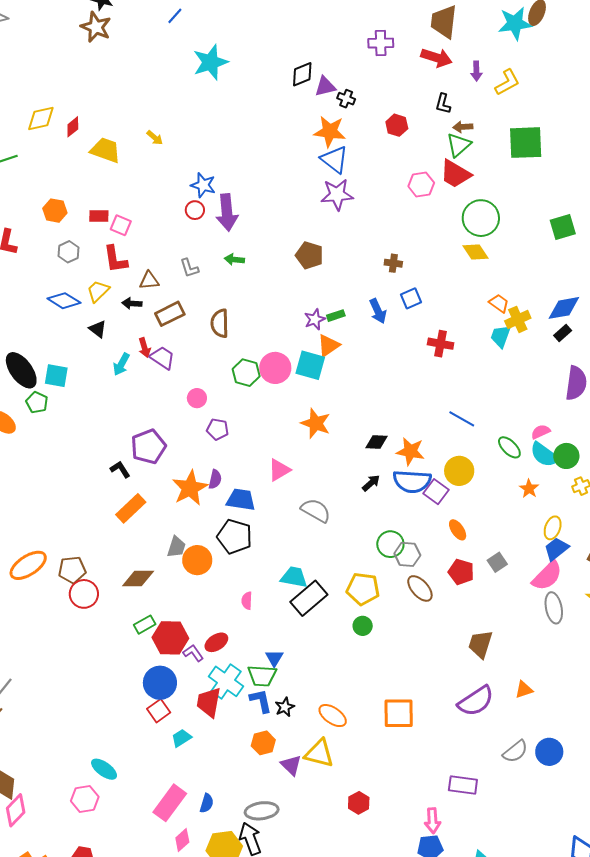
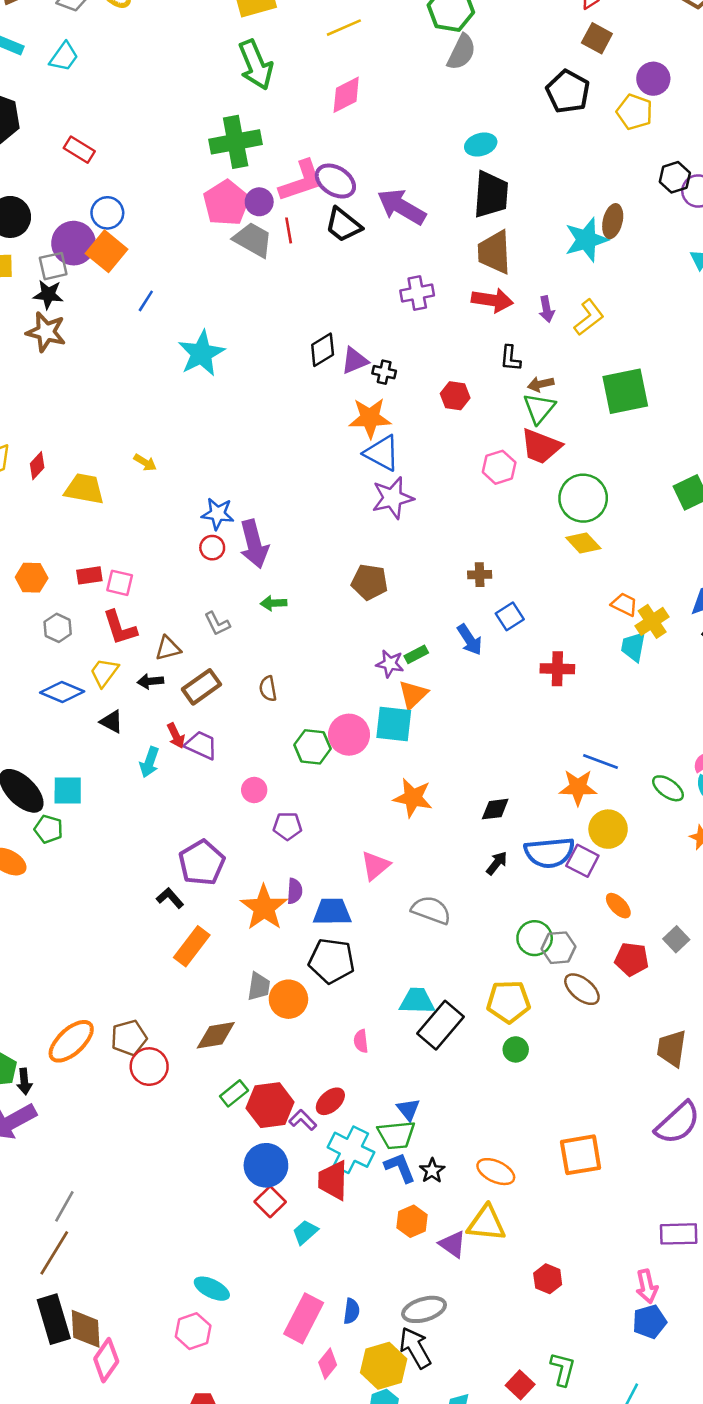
purple star: (315, 319) -> (390, 664), turned -30
brown semicircle: (220, 323) -> (268, 689), size x0.7
orange star: (410, 451) -> (578, 787), moved

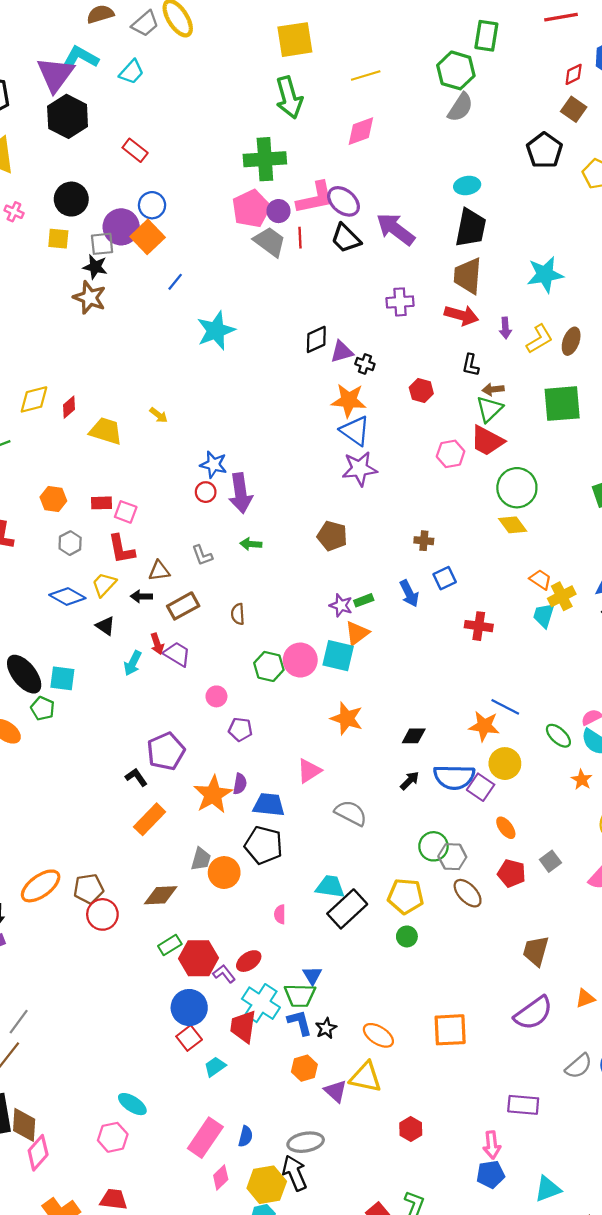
brown ellipse: (613, 221) -> (571, 341), moved

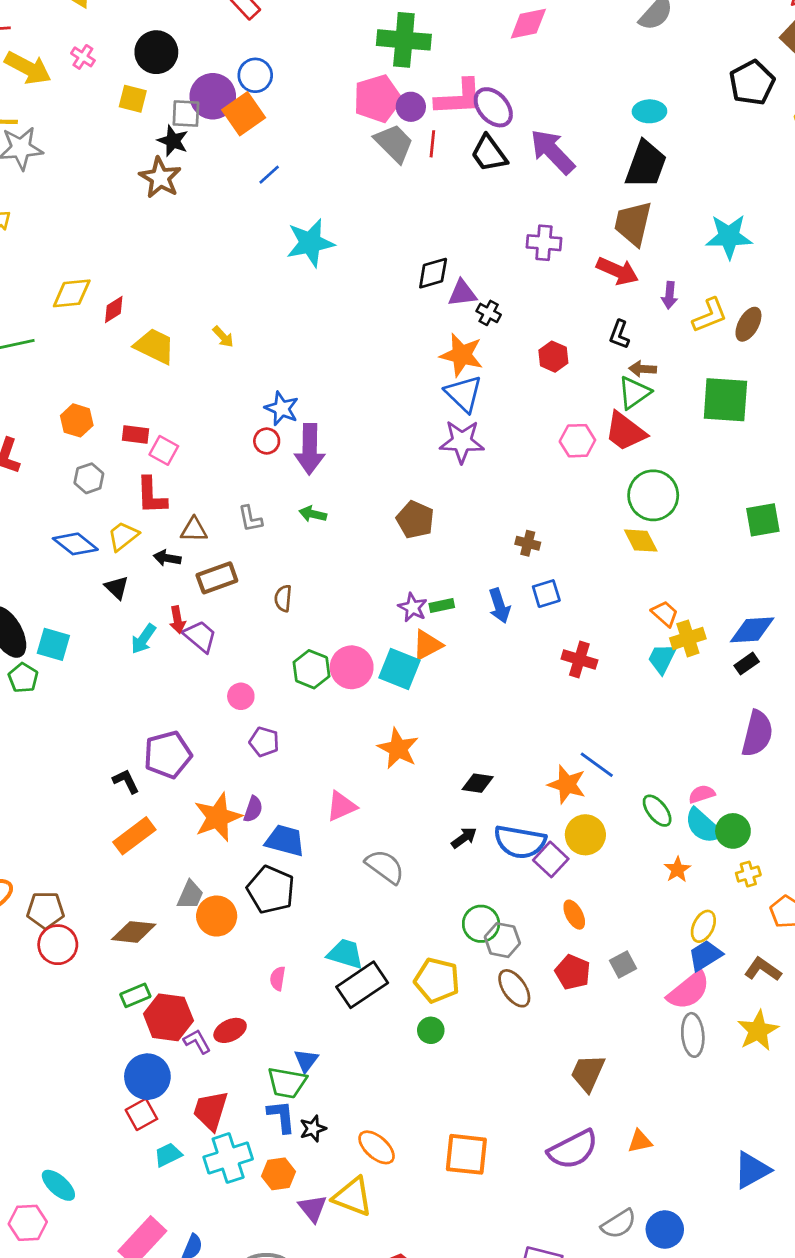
cyan cross: (261, 1003) -> (228, 1158), moved, turned 30

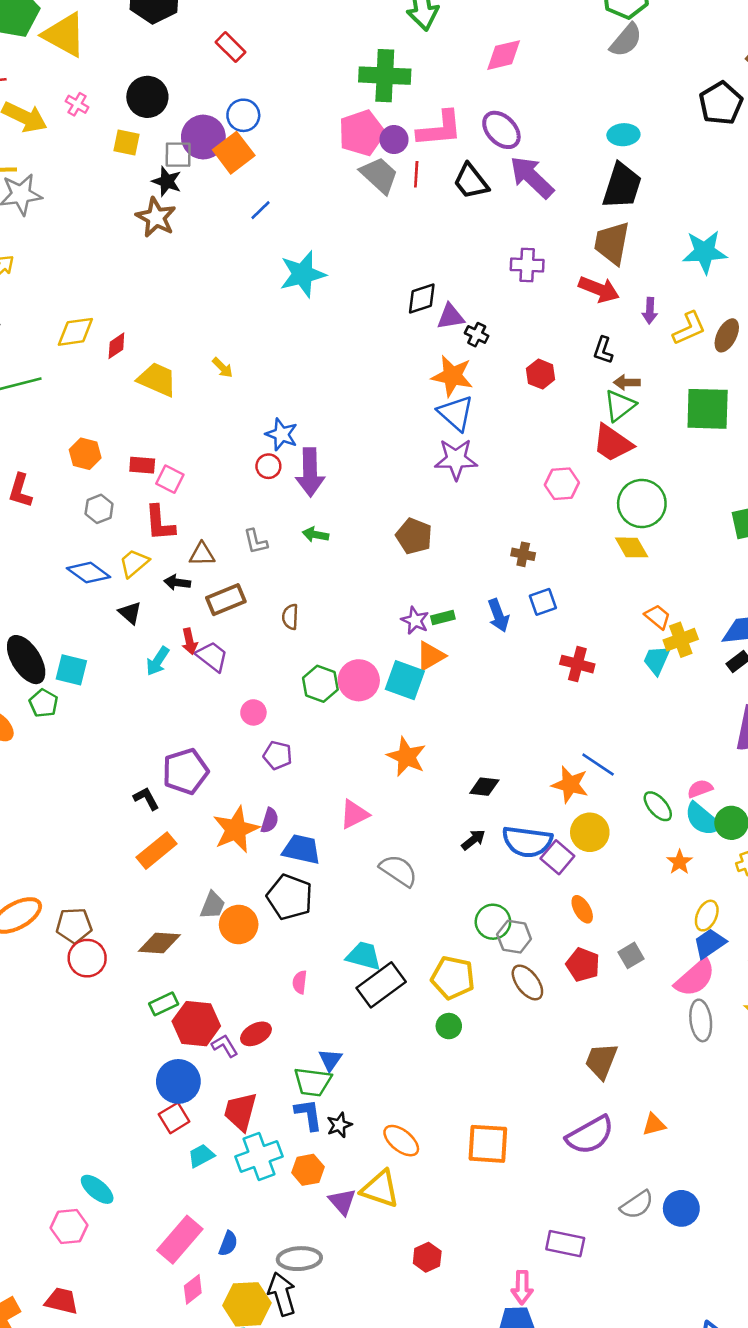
purple ellipse: (493, 107) -> (501, 130), moved
pink hexagon: (577, 441) -> (562, 484), moved

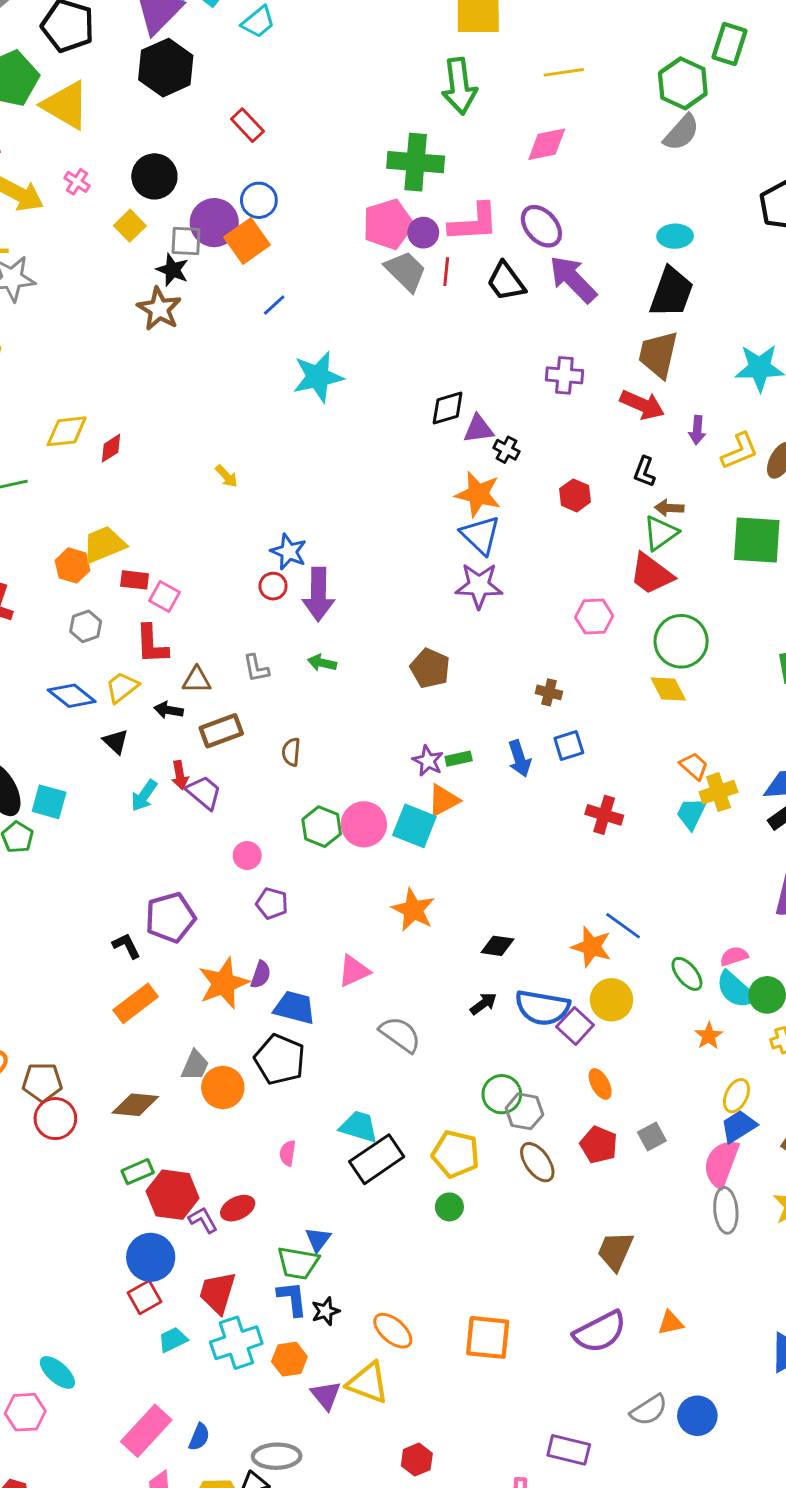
yellow square: (127, 143) -> (130, 226), turned 32
yellow trapezoid: (157, 379) -> (104, 544), moved, turned -48
pink semicircle: (695, 978) -> (721, 1163), turned 150

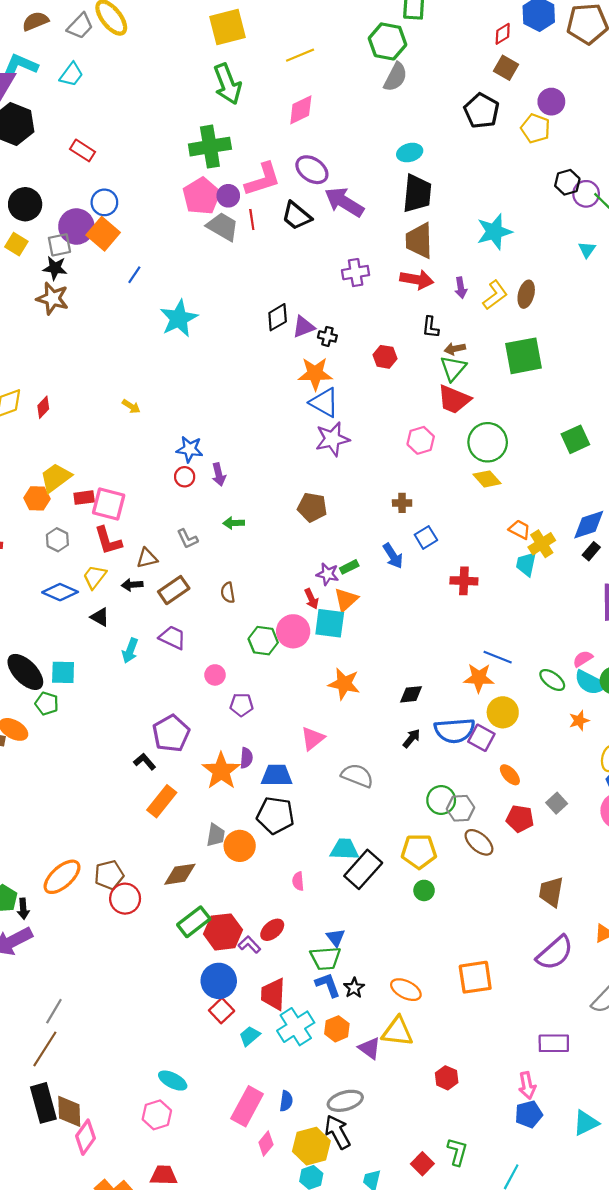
purple arrow: (318, 594) -> (219, 474), size x0.6
pink square: (165, 597) -> (109, 504), size x1.5
red arrow: (180, 775) -> (311, 599), moved
orange star: (709, 1036) -> (579, 721), turned 30
green rectangle: (138, 1172) -> (194, 922), size x1.4

